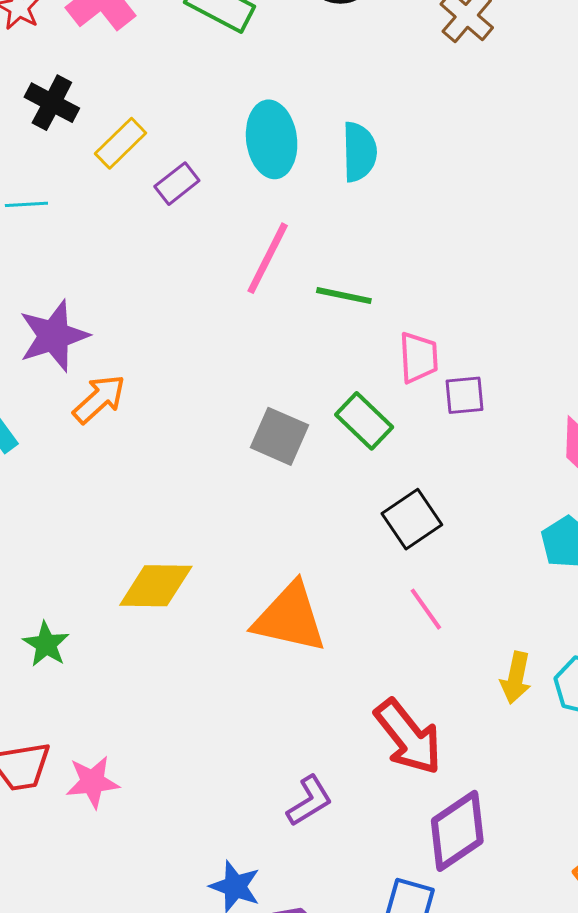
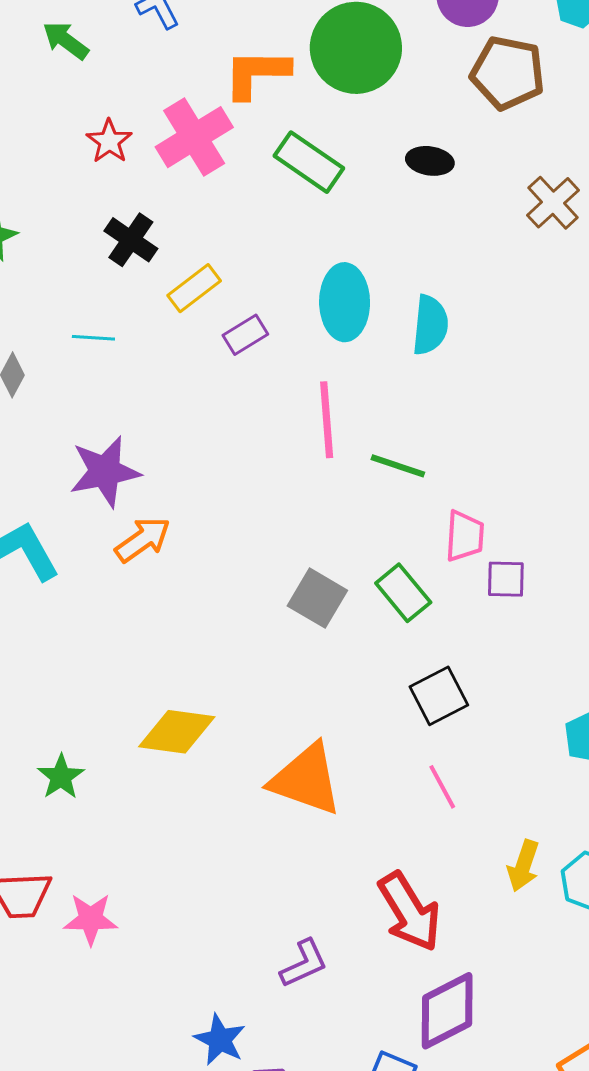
pink line: (268, 258) -> (327, 420), turned -38

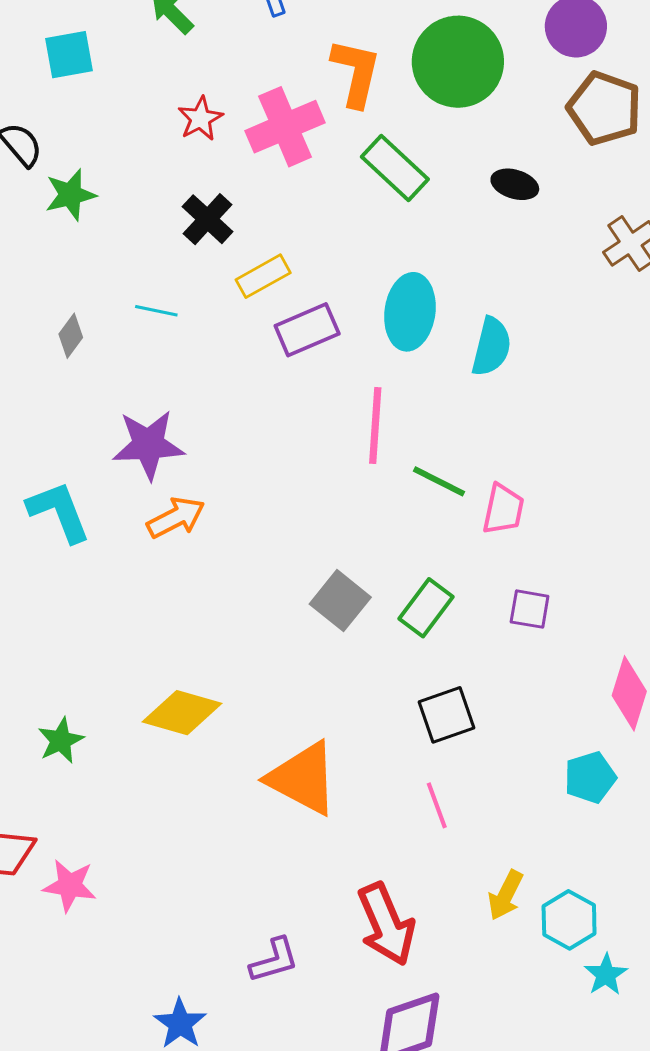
orange L-shape: (257, 73) -> (356, 73), turned 94
purple rectangle: (245, 335) -> (307, 330), size x1.4
pink trapezoid: (465, 536) -> (503, 509), moved
green rectangle: (403, 593) -> (426, 608), turned 68

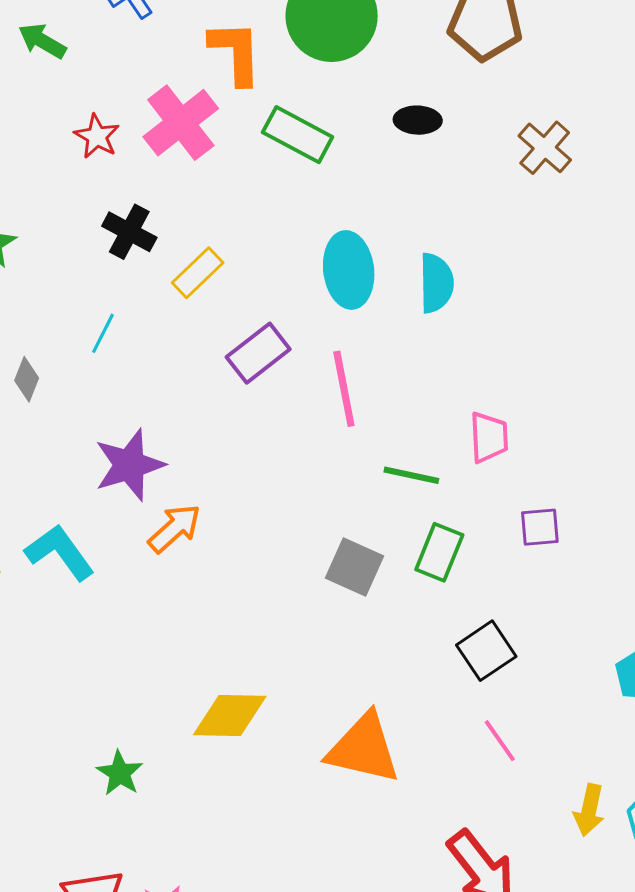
cyan line: (156, 311) -> (103, 333), turned -60
purple rectangle: (307, 330) -> (258, 353), moved
green line: (439, 481) -> (411, 475), moved

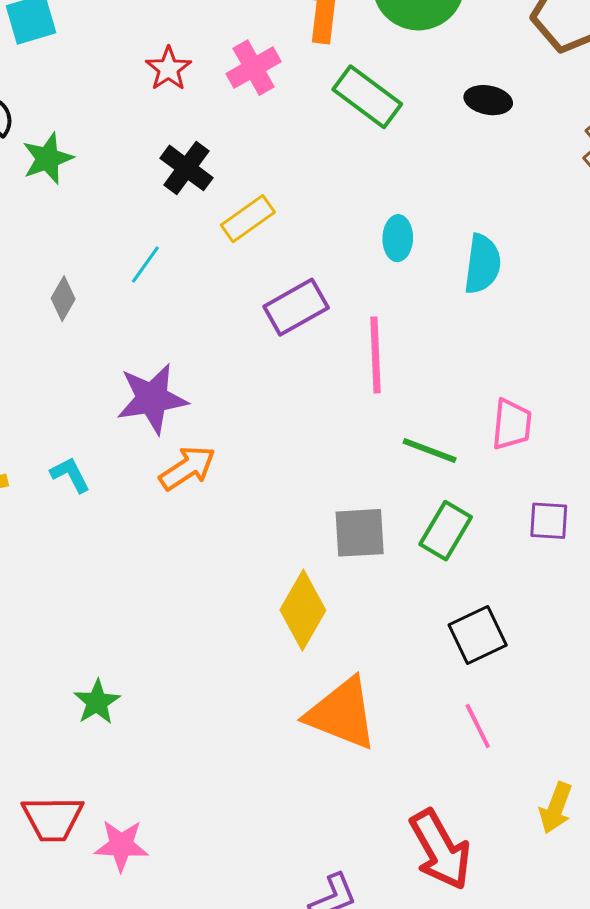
pink cross: (181, 123) -> (254, 68), size x0.7
cyan ellipse: (349, 270) -> (398, 238), size x0.6
cyan L-shape: (60, 552) -> (70, 475), size x0.6
gray square: (355, 567) -> (360, 533), turned -36
yellow diamond: (230, 716) -> (303, 610), moved, turned -70

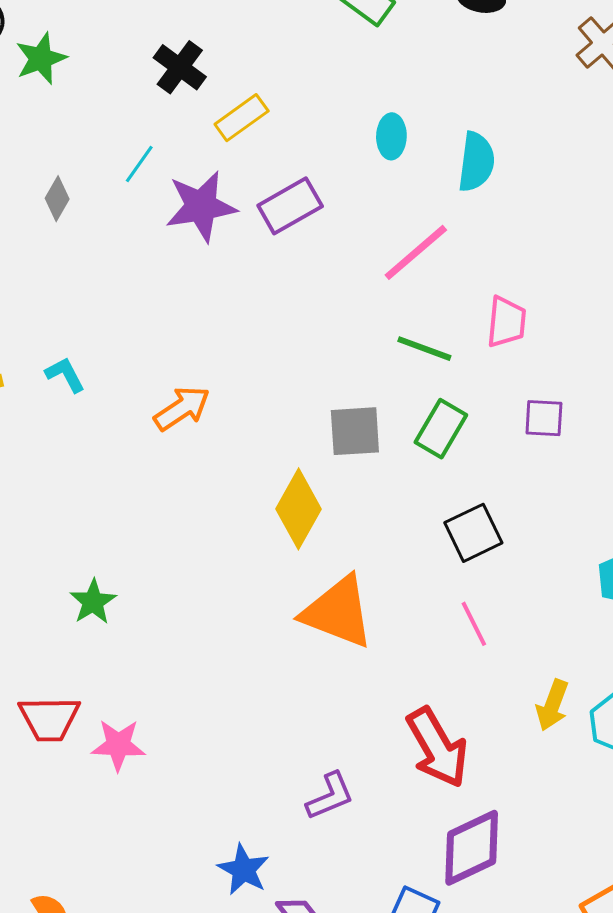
pink line: (376, 355) -> (416, 252), moved, turned 52
purple star: (152, 399) -> (201, 206), moved
orange arrow: (187, 468) -> (182, 408), moved

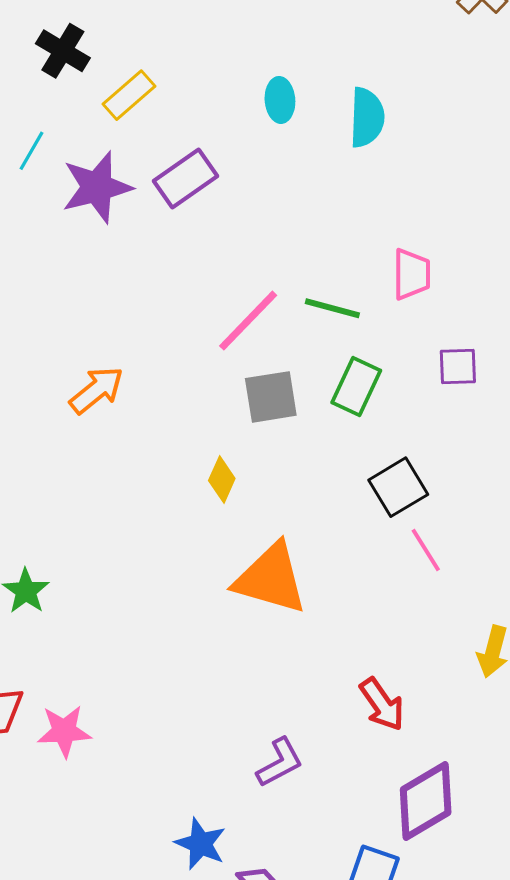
pink line: (416, 252) -> (248, 321), moved
yellow diamond: (298, 509) -> (222, 479), size x0.6
pink line: (474, 624) -> (426, 550), moved
red arrow: (437, 748) -> (382, 704), size x0.7

